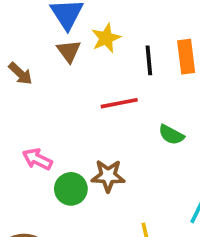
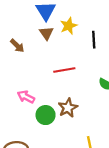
red line: (119, 103) -> (64, 70), moved
brown star: (108, 176) -> (68, 108), turned -30

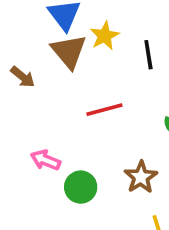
brown triangle: (46, 33) -> (69, 51), size x1.5
brown star: (68, 108) -> (141, 177), moved

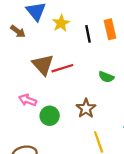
brown triangle: (69, 51) -> (43, 65), moved
brown arrow: (23, 77) -> (18, 31), moved

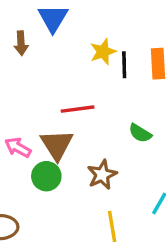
yellow star: (61, 23) -> (103, 52), moved
brown arrow: (18, 31) -> (21, 43), turned 40
brown triangle: (43, 65) -> (57, 145), moved

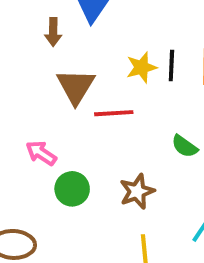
yellow star: (103, 52) -> (142, 67), moved
brown triangle: (57, 145) -> (76, 86), moved

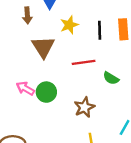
yellow star: (142, 67) -> (69, 25), moved
red line: (114, 113) -> (84, 62), moved
green circle: (72, 189) -> (46, 92), moved

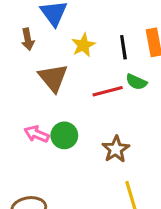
green semicircle: (111, 78) -> (136, 82), moved

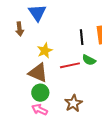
yellow star: (83, 45) -> (45, 51), moved
brown triangle: (53, 78) -> (38, 73), moved, turned -30
pink arrow: (37, 134) -> (40, 110), moved

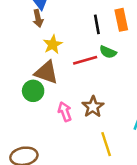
brown arrow: (20, 29) -> (38, 18), moved
green circle: (40, 93) -> (33, 91), moved
pink arrow: (40, 110) -> (65, 112), moved, turned 49

